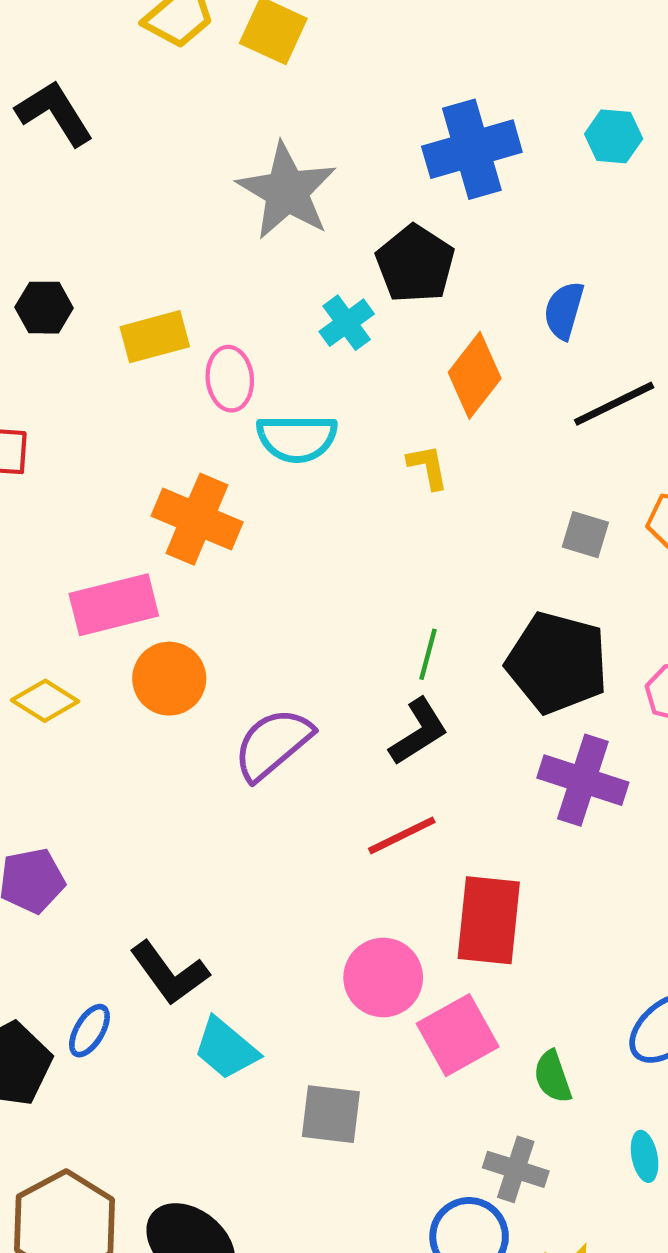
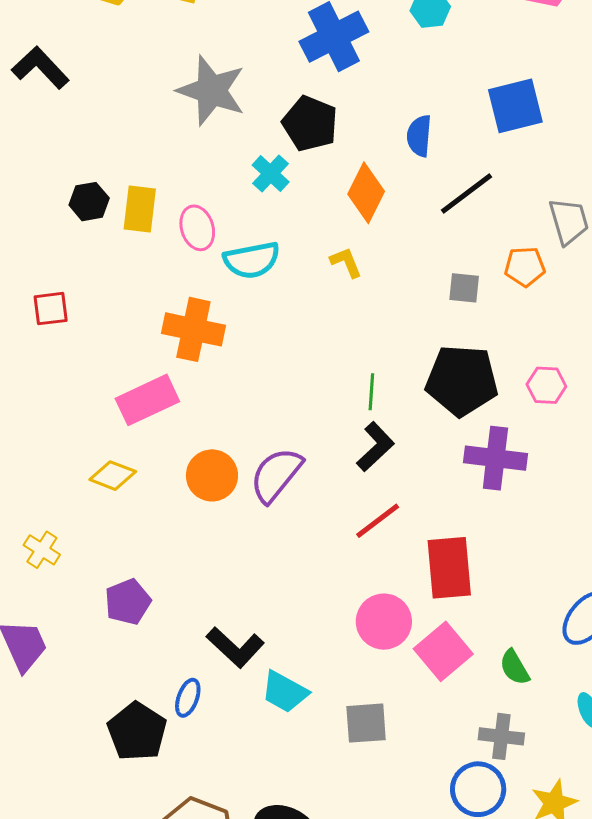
black hexagon: (44, 308) -> (89, 202), moved
yellow rectangle: (155, 337) -> (140, 209), turned -57
orange circle: (169, 679) -> (212, 475), moved

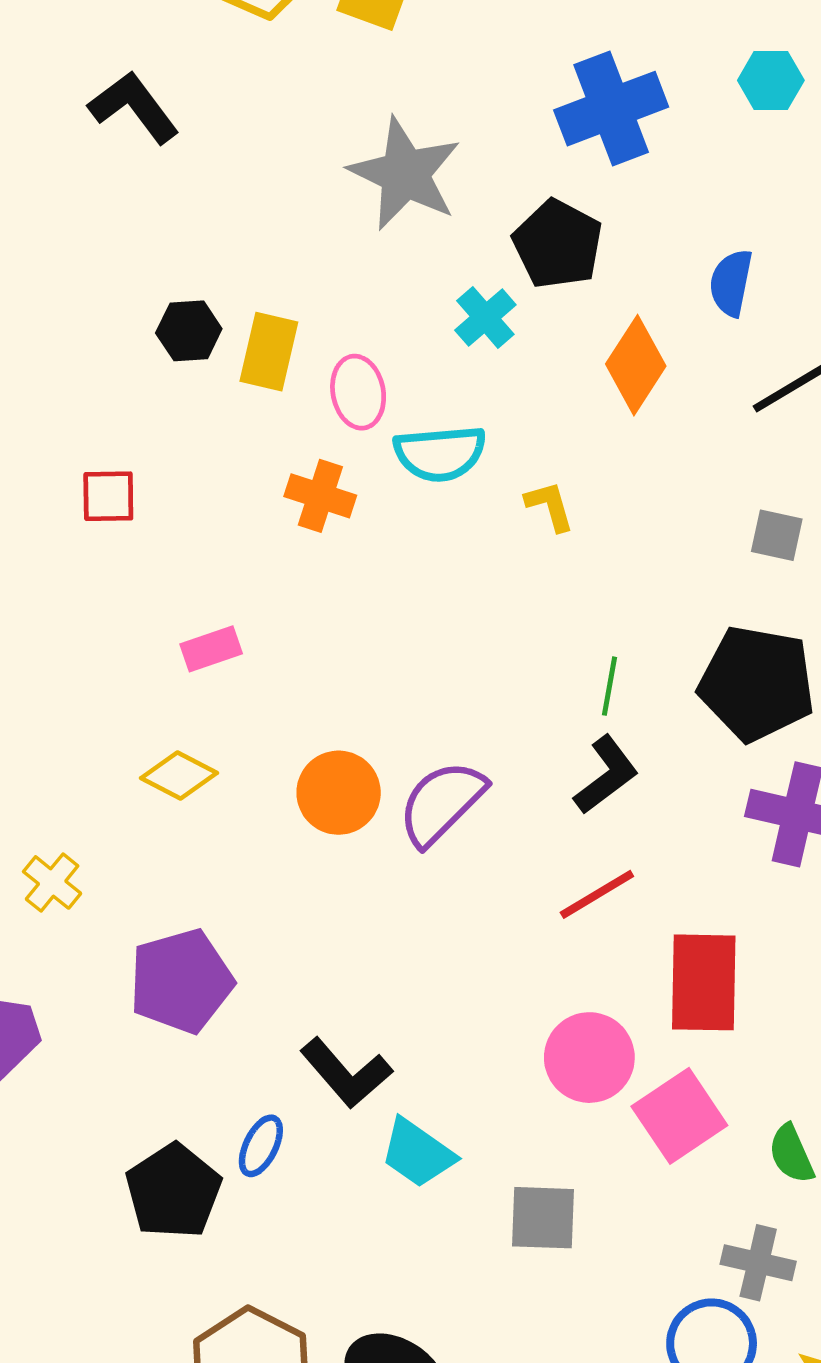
yellow L-shape: (346, 262) -> (550, 506), moved
orange cross: (193, 329) -> (320, 496), moved, size x0.7
pink rectangle: (147, 400) -> (211, 649), moved, size x0.6
purple pentagon: (128, 602) -> (181, 981), size x1.4

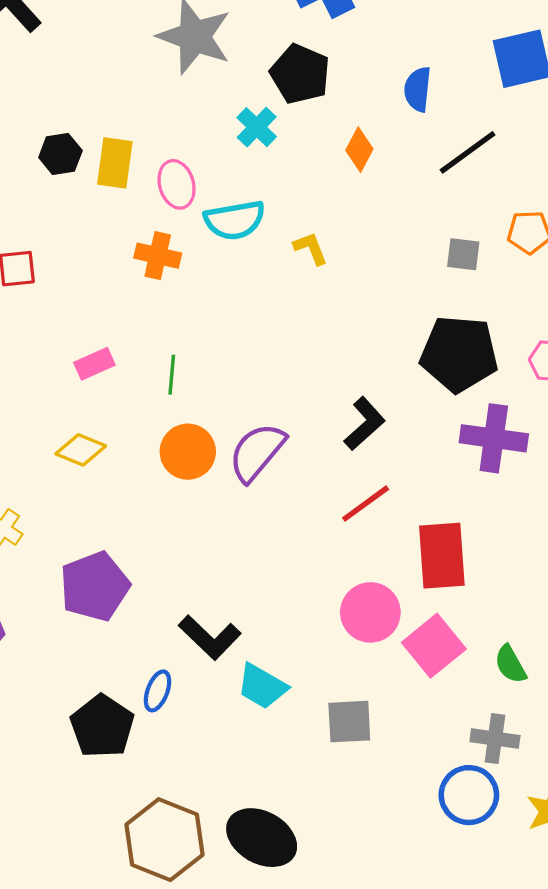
orange diamond: (636, 365) -> (359, 150), size x0.7
green line: (609, 686) -> (172, 375), moved

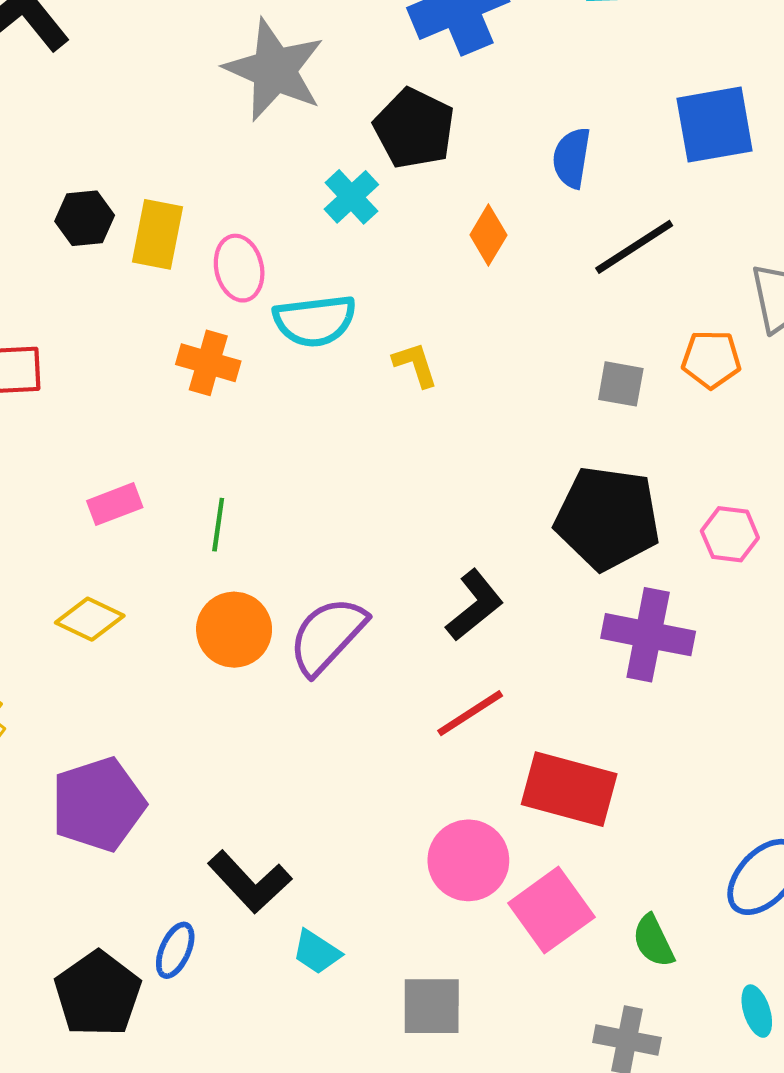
red rectangle: (442, 556) -> (569, 789), turned -74
cyan trapezoid: (262, 686) -> (317, 952), size x0.7

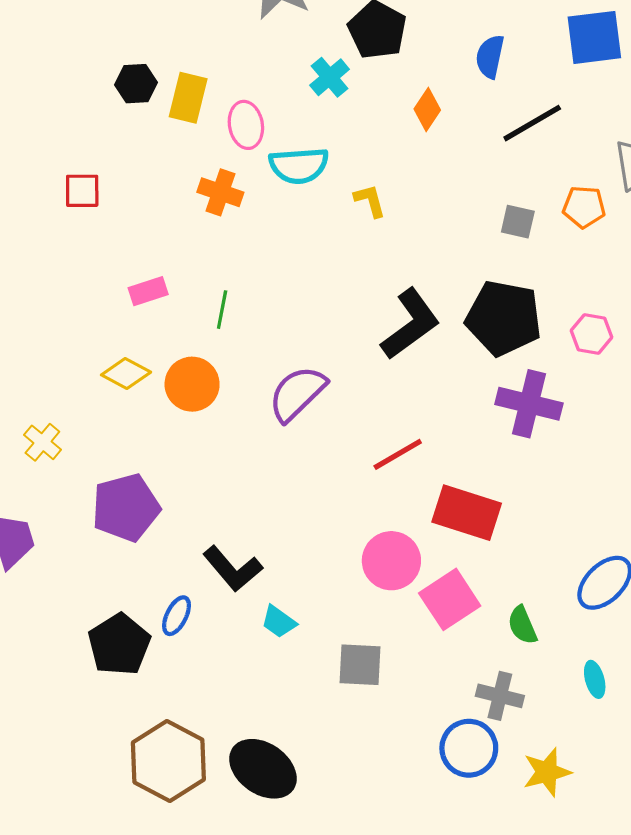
black L-shape: (475, 605) -> (410, 324), moved, size x1.4
orange circle: (234, 630) -> (192, 384), moved

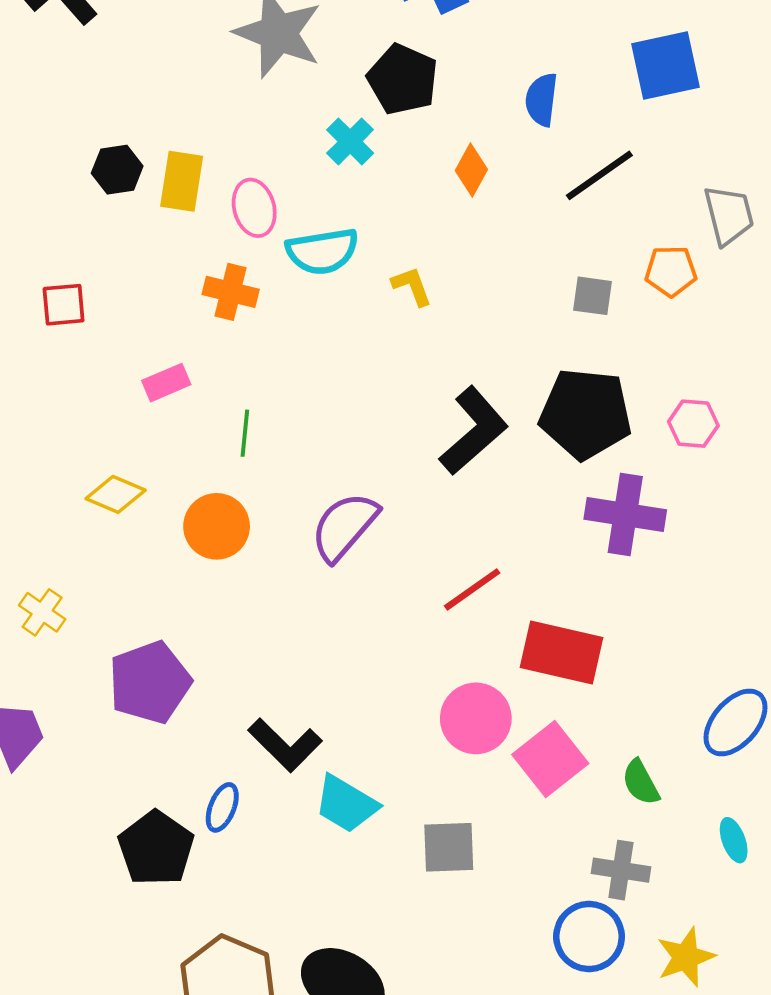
pink rectangle: (148, 291) -> (166, 383), moved
yellow diamond: (126, 374) -> (116, 494), moved
cyan trapezoid: (279, 622) -> (346, 804), size x1.5

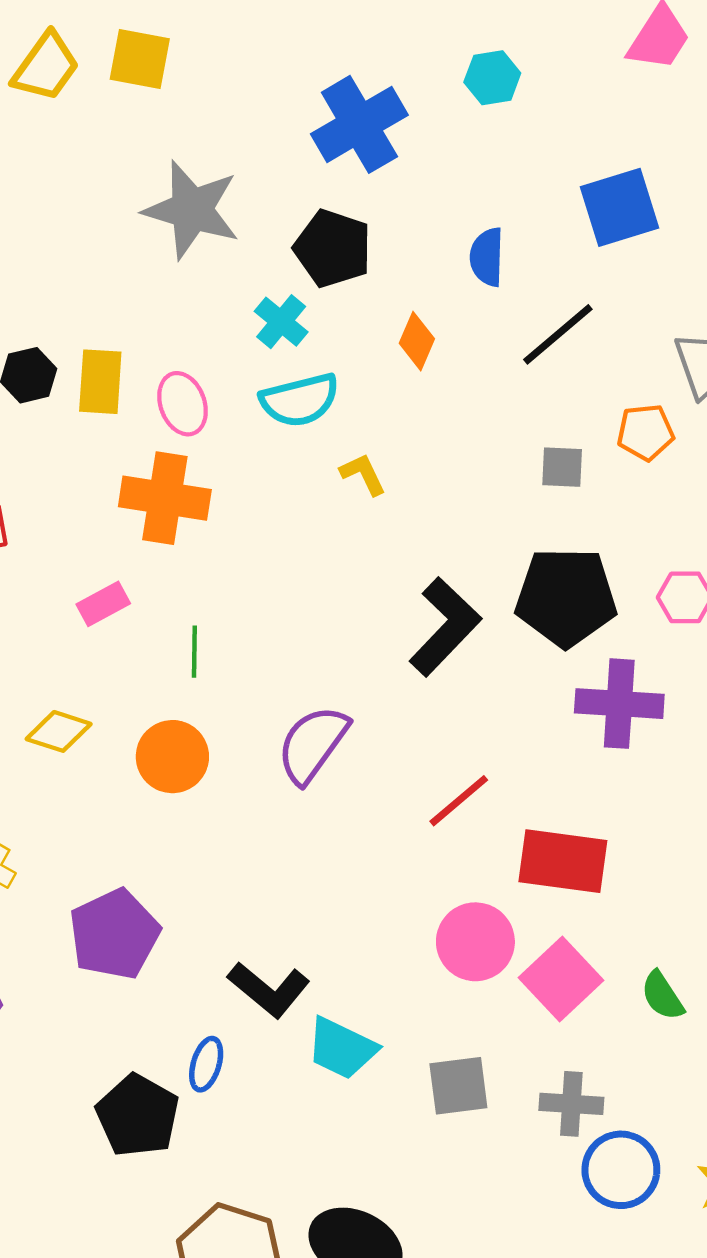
cyan semicircle: (322, 251) -> (300, 400), moved
orange cross: (231, 292) -> (165, 498), size x1.5
gray cross: (621, 870) -> (571, 1104), moved

